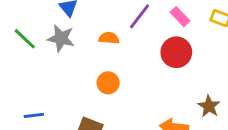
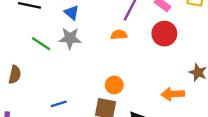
orange semicircle: (109, 38) -> (119, 35), moved
orange circle: (108, 83) -> (114, 85), moved

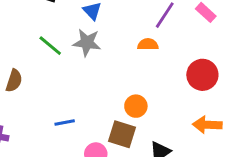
red circle: (164, 34) -> (202, 75), moved

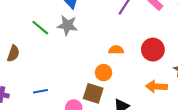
orange semicircle: (148, 44) -> (116, 50), moved
blue line: (65, 122) -> (40, 91), moved

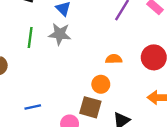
green line: (40, 28) -> (30, 37), turned 60

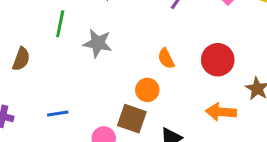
gray star: (60, 34) -> (98, 43), moved
orange semicircle: (114, 59) -> (166, 59), turned -119

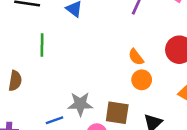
gray star: (98, 43) -> (80, 104), moved
orange circle: (147, 90) -> (142, 80), moved

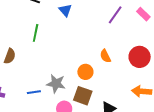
orange circle: (142, 80) -> (85, 72), moved

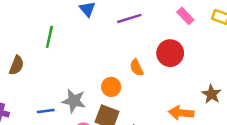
purple line: (115, 15) -> (129, 18), moved, turned 36
red circle: (140, 57) -> (170, 53), moved

